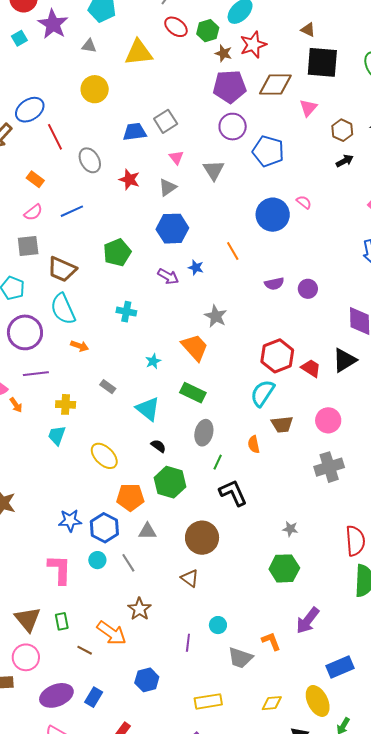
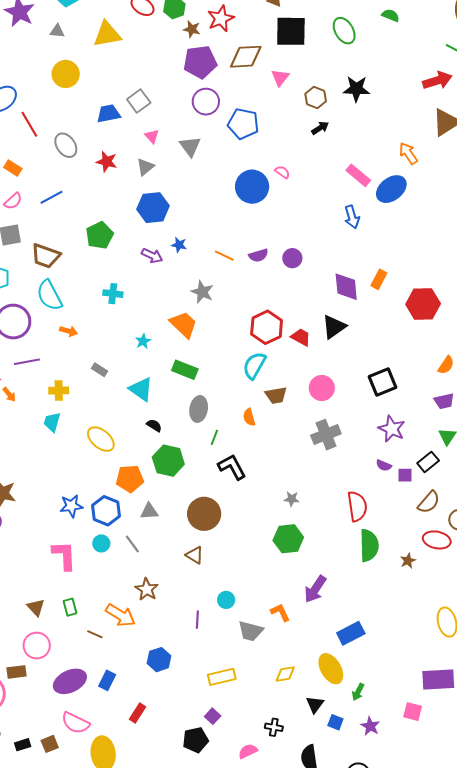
orange line: (233, 251) -> (224, 256), moved, turned -30
brown triangle: (28, 619) -> (36, 607), size x0.7

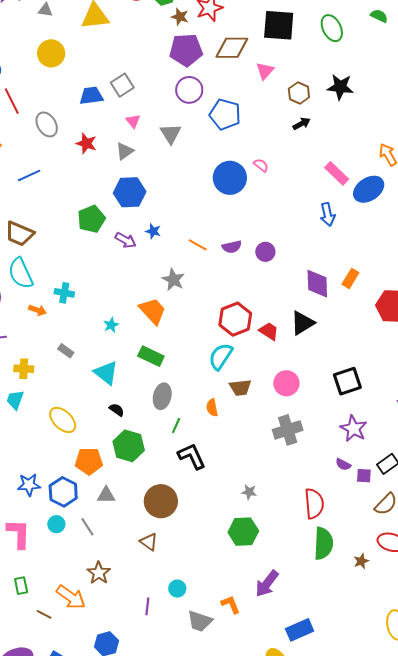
green pentagon: (100, 235) -> (91, 219), moved
cyan cross: (113, 294) -> (64, 293), moved

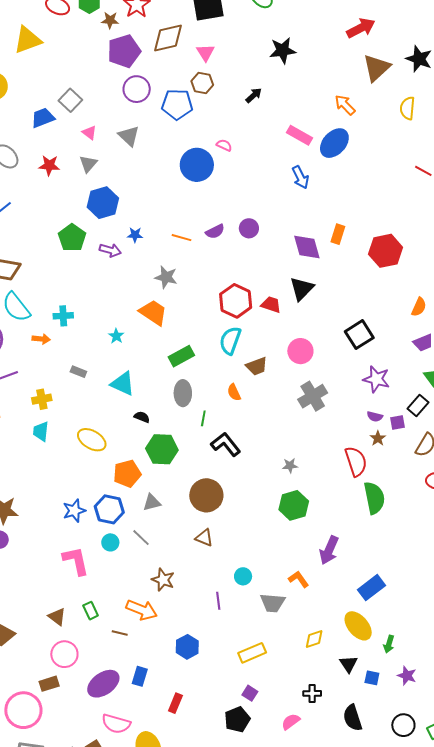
brown hexagon: (299, 93) -> (202, 83), moved
green rectangle: (151, 356) -> (181, 356), moved, turned -40
brown star: (361, 561) -> (378, 438), moved

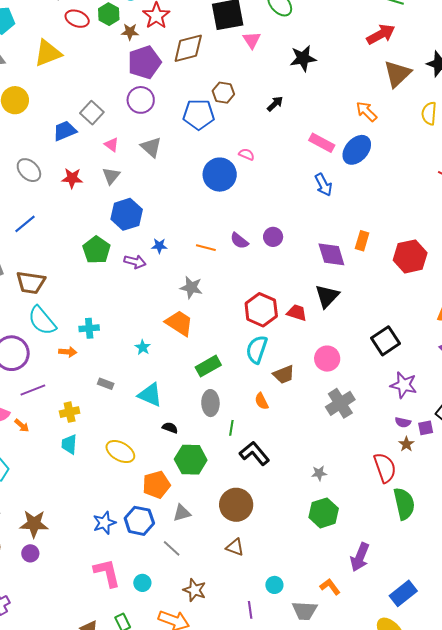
pink triangle: (205, 53) -> (252, 40), moved
purple circle: (137, 89) -> (141, 100), moved
purple semicircle: (215, 231) -> (239, 241), turned 66
cyan circle: (110, 542) -> (142, 583), moved

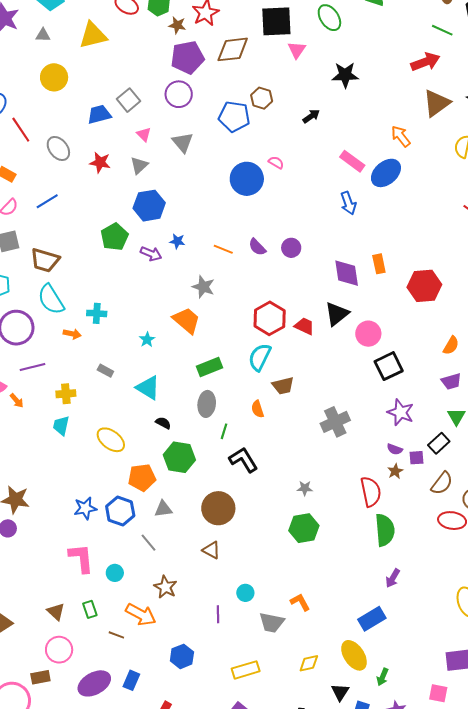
orange rectangle: (362, 241) -> (379, 264), turned -36
pink circle: (327, 359) -> (368, 334), moved
purple arrow: (360, 557) -> (393, 578), moved, size x0.7

